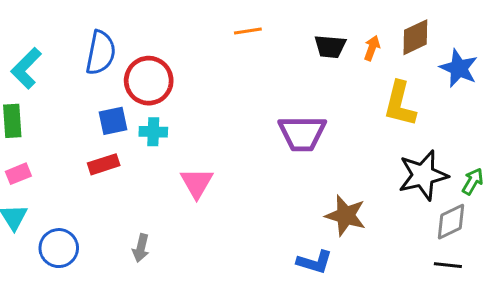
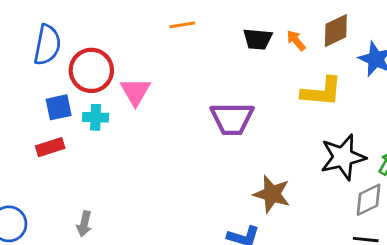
orange arrow: (372, 48) -> (296, 41), turned -60
yellow L-shape: (400, 104) -> (322, 92), turned -99
pink triangle: (197, 183) -> (135, 92), moved

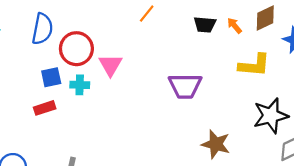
orange line: (182, 25) -> (147, 14), turned -42

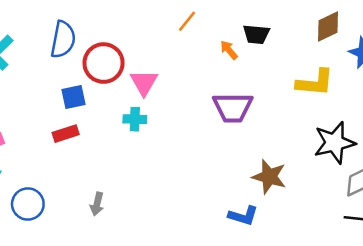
orange arrow: (234, 26) -> (229, 50), moved
cyan cross: (80, 85) -> (135, 119), moved

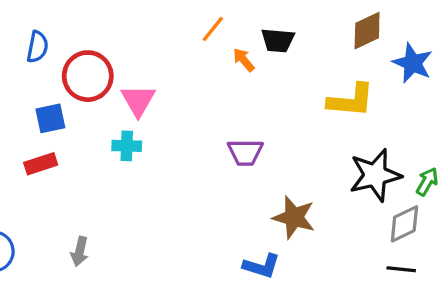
orange line: (187, 21) -> (213, 29), moved
blue semicircle: (63, 40) -> (37, 47), size x0.7
purple trapezoid: (233, 107) -> (245, 152), moved, size x0.7

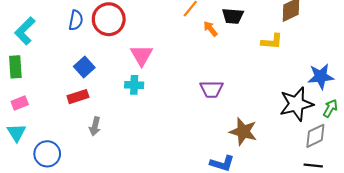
blue star: (413, 63) -> (321, 76), moved, turned -30
red circle: (88, 76) -> (109, 19), moved
yellow L-shape: (351, 100) -> (272, 41), moved, size x0.7
blue square: (50, 118) -> (84, 67), turned -30
gray arrow: (80, 251) -> (95, 126), moved

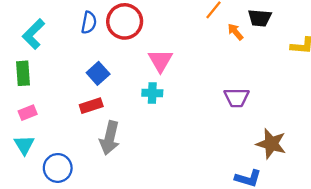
gray arrow: (95, 126) -> (110, 138), size x1.6

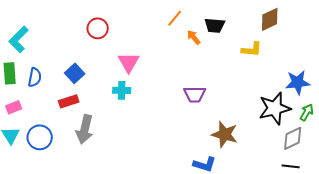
red circle: (125, 21) -> (98, 28), size x0.7
blue semicircle: (89, 23) -> (35, 77), moved
blue circle: (58, 168) -> (40, 137), moved

